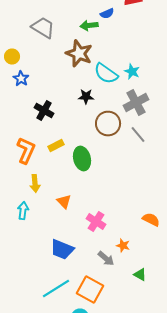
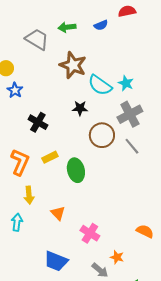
green arrow: (89, 26) -> (67, 27), moved

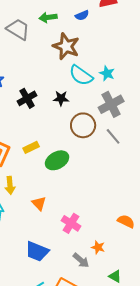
brown star: (73, 65) -> (66, 46), moved
black cross: (38, 122) -> (27, 98), moved, turned 30
green ellipse: (76, 170) -> (57, 160), turned 75

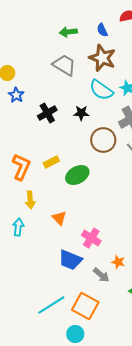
blue semicircle: (82, 15) -> (102, 30), turned 88
gray trapezoid: (18, 29) -> (64, 65), moved
brown star: (66, 46) -> (102, 58), moved
blue trapezoid: (37, 251) -> (70, 260), moved

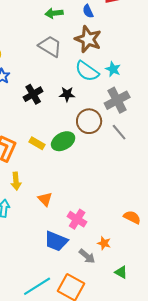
yellow rectangle: (51, 162) -> (37, 143), turned 56
green ellipse: (77, 175) -> (63, 141), moved

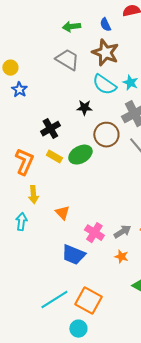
black cross: (33, 94) -> (50, 129), moved
gray arrow: (87, 256) -> (122, 232), moved, turned -72

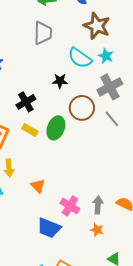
brown star: (105, 53) -> (97, 26), moved
gray trapezoid: (67, 60) -> (43, 33), turned 60
green ellipse: (80, 155) -> (56, 128), turned -40
gray arrow: (122, 232) -> (98, 205), turned -54

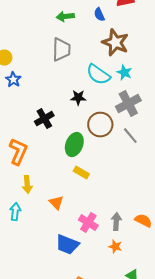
yellow rectangle: (30, 130) -> (81, 173), moved

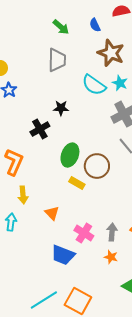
green arrow: (65, 17) -> (61, 27), turned -132
black star: (78, 98) -> (61, 108), moved
brown circle: (100, 125) -> (97, 166), moved

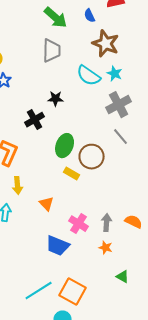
green arrow: (61, 27) -> (56, 18), size x1.4

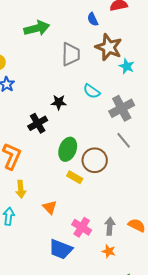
green arrow: (56, 18) -> (37, 28), moved, turned -55
gray trapezoid: (52, 51) -> (71, 54), moved
cyan star: (115, 74) -> (127, 66), moved
cyan semicircle: (89, 76) -> (92, 91), moved, size x0.7

